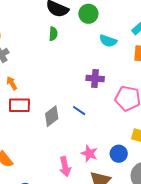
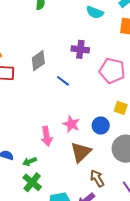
gray diamond: (52, 116) -> (38, 61), moved

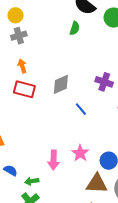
brown triangle: (81, 152) -> (97, 184), moved, turned 35

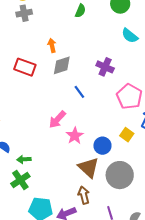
orange arrow: (22, 66) -> (52, 45), moved
pink arrow: (54, 160) -> (57, 119), moved, turned 36
brown triangle: (97, 184) -> (89, 168), turned 35

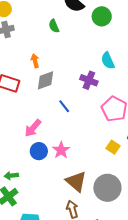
green semicircle: (80, 11) -> (54, 26), moved, turned 136
cyan semicircle: (130, 36) -> (108, 61), moved, turned 30
pink arrow: (57, 119) -> (33, 128), moved
blue circle: (102, 146) -> (39, 151), moved

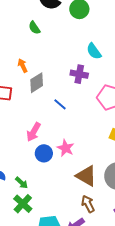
green arrow: (11, 176) -> (22, 183), turned -120

